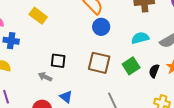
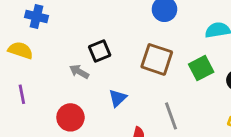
black square: (58, 61) -> (100, 51), turned -35
blue triangle: (66, 97) -> (118, 98), moved, turned 32

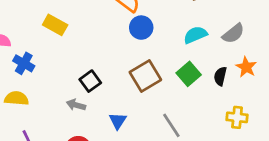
blue cross: (37, 17) -> (24, 63), turned 30
brown square: (157, 59) -> (145, 76), turned -36

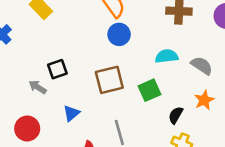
gray semicircle: (233, 34) -> (202, 66), turned -125
black semicircle: (220, 76) -> (176, 115), moved

